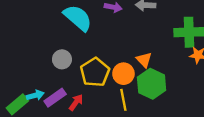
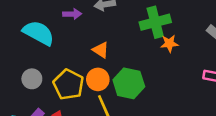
orange triangle: (144, 60) -> (101, 50), moved

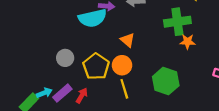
cyan semicircle: (39, 33) -> (92, 18), moved, turned 132
green hexagon: (129, 83) -> (166, 81), moved

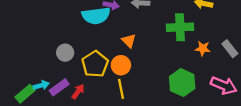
orange star: (187, 42) -> (203, 48), moved
green hexagon: (166, 81) -> (182, 83), moved

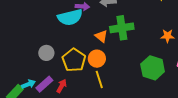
green cross: (180, 27) -> (122, 28), moved

